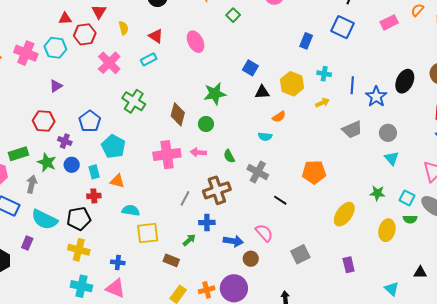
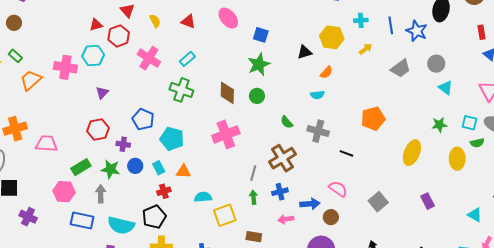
cyan rectangle: (149, 59) -> (187, 59), moved
blue square: (250, 68) -> (261, 35), moved
pink arrow: (198, 152) -> (286, 219), moved
green arrow: (189, 240) -> (253, 197), moved, turned -40

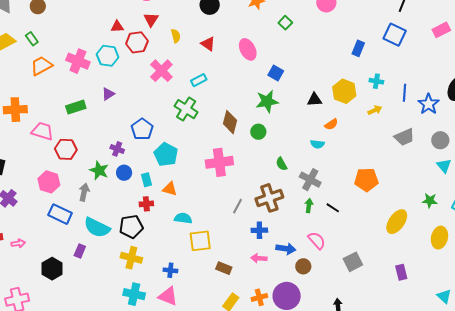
red hexagon: (98, 130) -> (66, 149), moved
green rectangle: (81, 167) -> (76, 107), moved
green arrow: (253, 197) -> (309, 206), moved

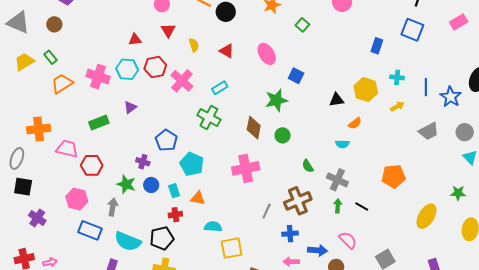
red hexagon: (137, 42) -> (155, 67), moved
green star: (267, 101) -> (276, 100), moved

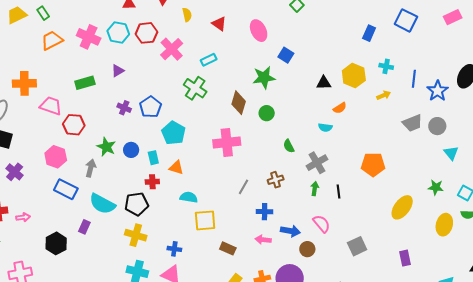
gray circle: (465, 132) -> (437, 126), moved
purple cross: (143, 162) -> (124, 108), moved
gray cross: (337, 180) -> (317, 163), turned 30
brown cross: (298, 201) -> (276, 180), size x0.6
black line: (362, 206) -> (339, 192), turned 48

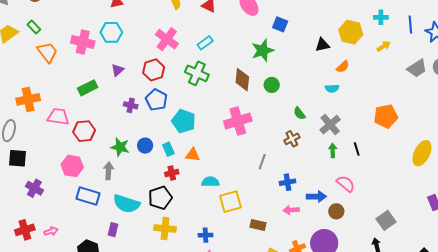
red hexagon: (146, 33) -> (154, 70), moved
orange trapezoid: (52, 40) -> (47, 52), turned 90
brown cross: (276, 180) -> (292, 139), moved
gray square: (357, 246) -> (386, 220), moved

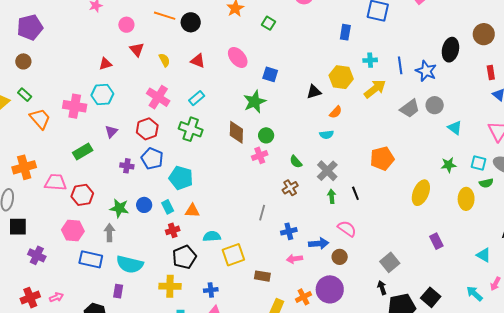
yellow arrow: (384, 46) -> (375, 89), size x1.6
pink cross: (238, 121) -> (260, 155), moved, size x0.6
black pentagon: (160, 198) -> (184, 257), moved

